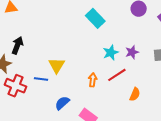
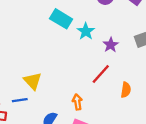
cyan star: (111, 53) -> (86, 31), moved
orange arrow: (93, 80) -> (77, 102), moved

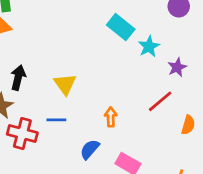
yellow triangle: (33, 81) -> (65, 84), moved
orange arrow: (77, 102) -> (111, 117), moved

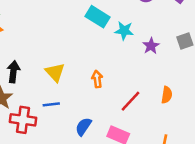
cyan star: (149, 47) -> (124, 31), turned -30
red line: (160, 101) -> (130, 101), moved
orange arrow: (111, 117) -> (97, 79), moved

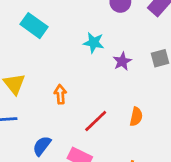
cyan rectangle: (98, 17) -> (34, 26), moved

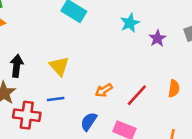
cyan star: (94, 43) -> (130, 23), turned -30
orange arrow: (60, 94) -> (104, 90), moved, turned -114

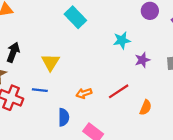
red line: (137, 95) -> (119, 91), moved
blue semicircle: (89, 122) -> (64, 117), turned 132

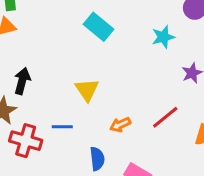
cyan star: (122, 40) -> (163, 37), moved
yellow triangle: (50, 62) -> (87, 90), moved

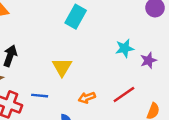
cyan rectangle: (99, 27) -> (76, 17), turned 75
cyan star: (163, 37) -> (125, 48), moved

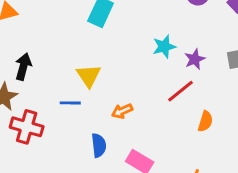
red line: (124, 95) -> (180, 91), moved
blue line: (40, 96) -> (70, 103), moved

